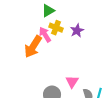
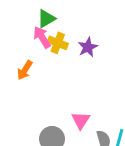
pink arrow: (45, 35) -> (42, 37), moved
orange arrow: (33, 47) -> (25, 70), size x0.6

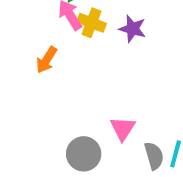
purple star: (88, 47) -> (133, 29), turned -30

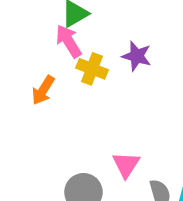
yellow cross: (91, 23) -> (92, 69), moved

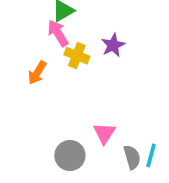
purple star: (137, 56) -> (113, 45), turned 30

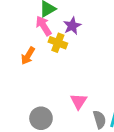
purple star: (113, 45) -> (72, 26), moved
gray circle: (70, 155) -> (41, 118), moved

